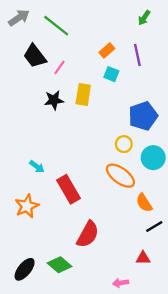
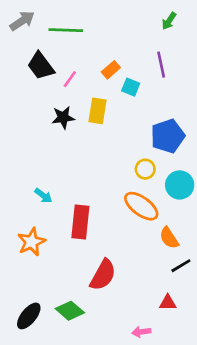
green line: (56, 26) -> (66, 30), turned -36
orange rectangle: (107, 50) -> (111, 70), moved
red rectangle: (69, 189) -> (80, 222), turned 36

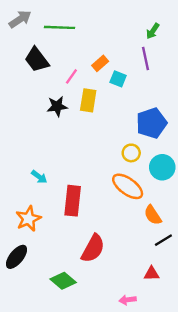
green arrow: (169, 21) -> (153, 31), moved
pink line: (70, 79) -> (71, 76), moved
black ellipse: (29, 316) -> (16, 257), moved

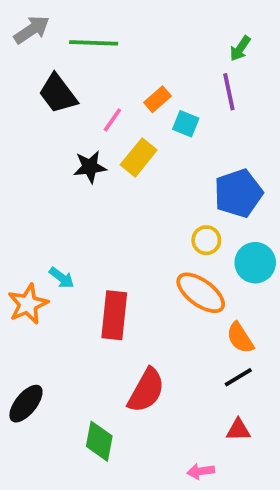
yellow rectangle: (88, 100) -> (139, 157), turned 30
orange star: (28, 219) -> (28, 304), moved
black line: (163, 240) -> (238, 377), moved
green diamond: (63, 281) -> (99, 441), turned 60

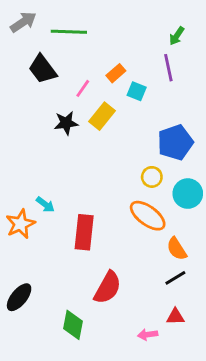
pink arrow: (201, 471) -> (148, 335), moved

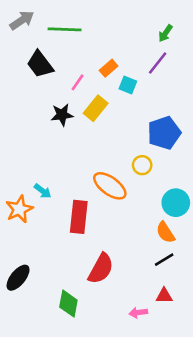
purple line: (168, 68) -> (158, 63), turned 50
cyan circle: (188, 194) -> (176, 203), moved
orange ellipse: (148, 216) -> (110, 186), moved

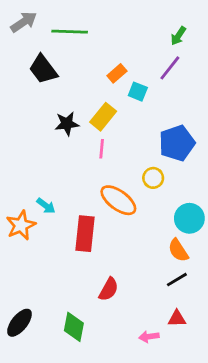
pink line: (78, 82) -> (102, 149), moved, turned -30
red semicircle: (101, 269) -> (109, 289), size x0.7
black ellipse: (18, 278) -> (19, 323), moved

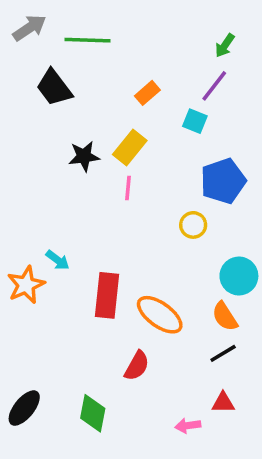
cyan square: (138, 92) -> (195, 121), moved
orange ellipse: (118, 200) -> (160, 315), moved

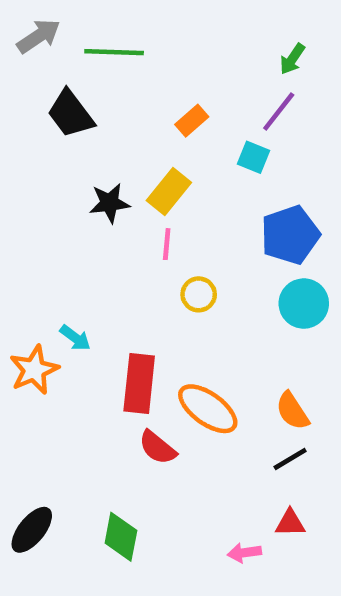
yellow circle: (193, 225) -> (199, 294), moved
cyan circle: (239, 276) -> (304, 304), moved
red semicircle: (137, 366) -> (157, 448), moved, turned 100

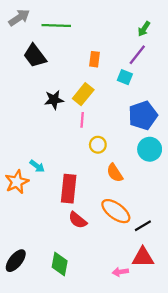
orange rectangle: (192, 121) -> (94, 59), turned -42
orange ellipse: (208, 409) -> (116, 211), moved
orange semicircle: (292, 411) -> (115, 173), moved
red triangle: (290, 523) -> (143, 257), size x1.5

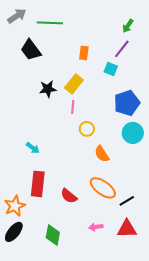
orange star: (17, 182) -> (15, 206), moved
red rectangle: (69, 189) -> (38, 184), moved
pink arrow: (120, 272) -> (96, 227), moved

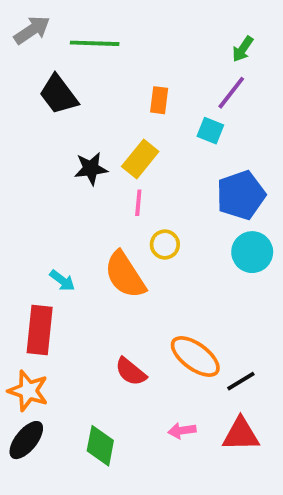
orange semicircle: (102, 154) -> (125, 275), moved, size x1.5
red rectangle: (38, 184) -> (40, 330), moved
orange star: (15, 206) -> (28, 391), turned -30

